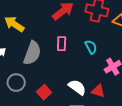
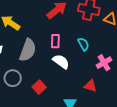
white semicircle: (77, 87) -> (61, 62), moved

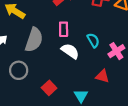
cyan semicircle: (83, 44) -> (93, 40), moved
red square: (39, 87) -> (49, 88), moved

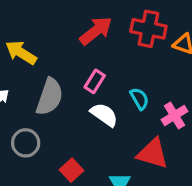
pink rectangle: (64, 29) -> (95, 81), turned 32
red triangle: (102, 76) -> (153, 153), size x1.5

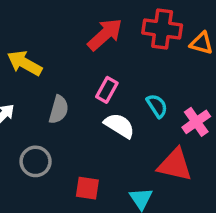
gray semicircle: (50, 97) -> (59, 110), size x0.7
red square: (72, 170) -> (87, 188), turned -35

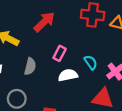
red arrow: (105, 34) -> (44, 22), moved
white semicircle: (119, 126) -> (68, 75), turned -42

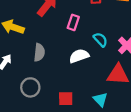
pink rectangle: (60, 53) -> (73, 22), moved

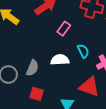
gray semicircle: (39, 52) -> (32, 68), moved

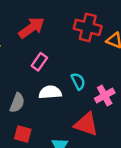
pink rectangle: (64, 29) -> (39, 62), moved

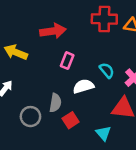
red arrow: (32, 28) -> (53, 31), turned 40
red square: (23, 134) -> (71, 120), moved, turned -35

